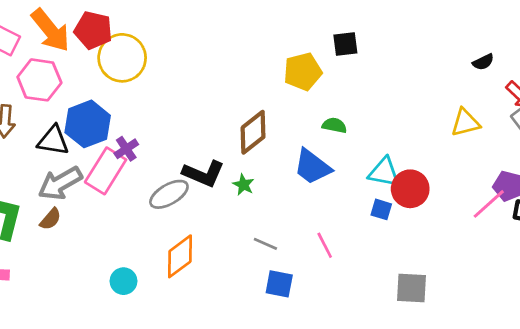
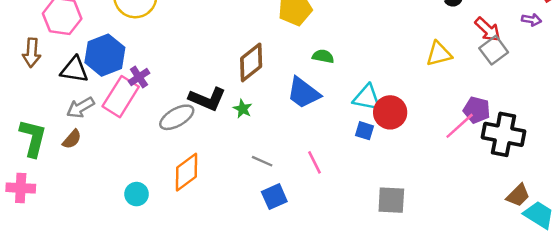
gray arrow: (60, 183) -> (80, 108), size x0.7
blue square: (279, 284) -> (274, 197), turned -35

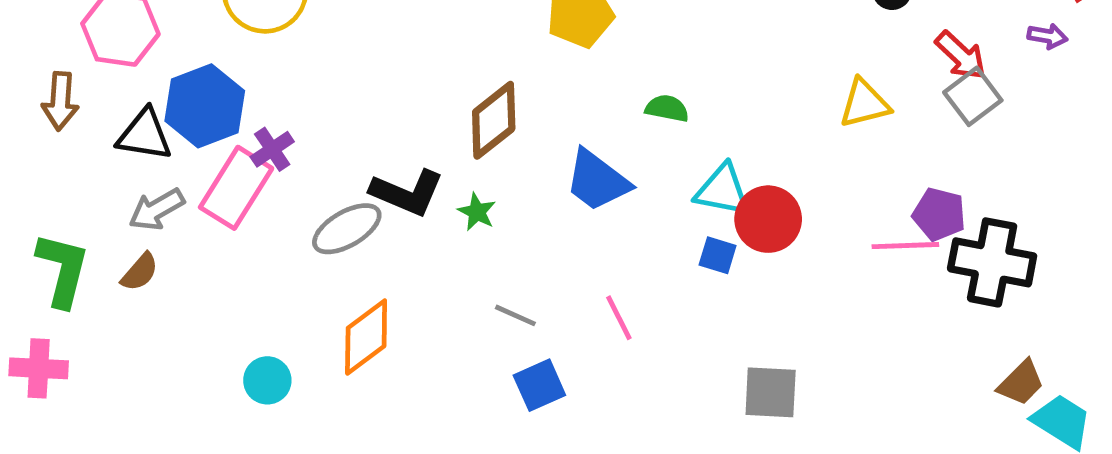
green semicircle: (323, 56) -> (667, 108), moved
pink line: (460, 126) -> (905, 246), turned 40

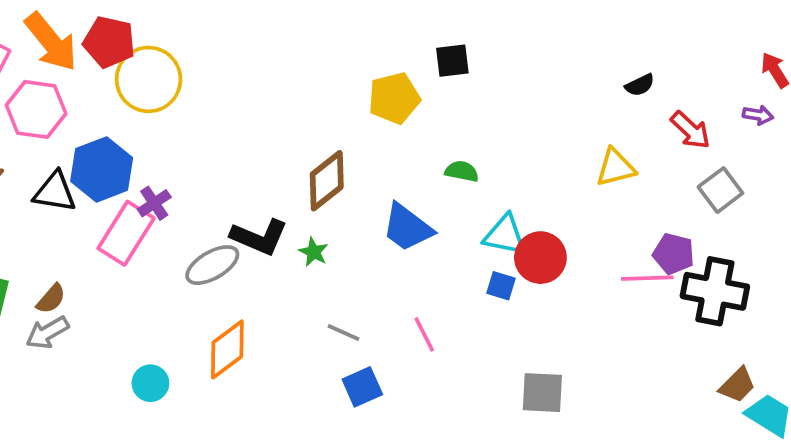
gray square: (973, 96) -> (720, 190), moved
gray arrow: (157, 209) -> (47, 333), moved

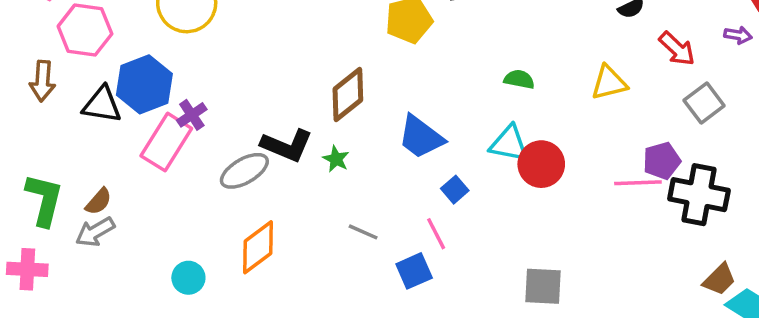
green semicircle: (462, 171) -> (519, 79), moved
purple pentagon: (674, 254) -> (662, 161), turned -30
blue square: (501, 286) -> (455, 190), moved, turned 32
blue square: (362, 387) -> (414, 271), moved

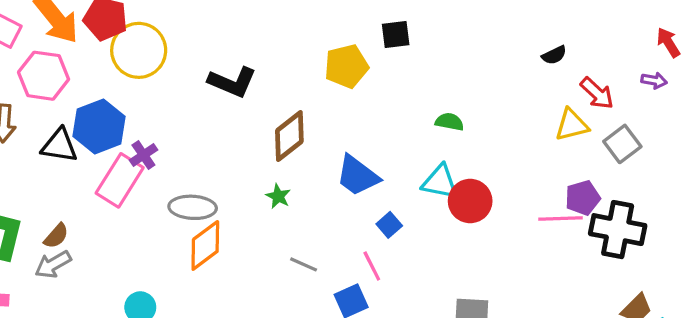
yellow triangle: (609, 83) -> (572, 125), moved
black L-shape: (287, 145) -> (232, 82), moved
gray ellipse: (244, 171) -> (193, 207), turned 33
orange diamond: (258, 247) -> (205, 245), moved

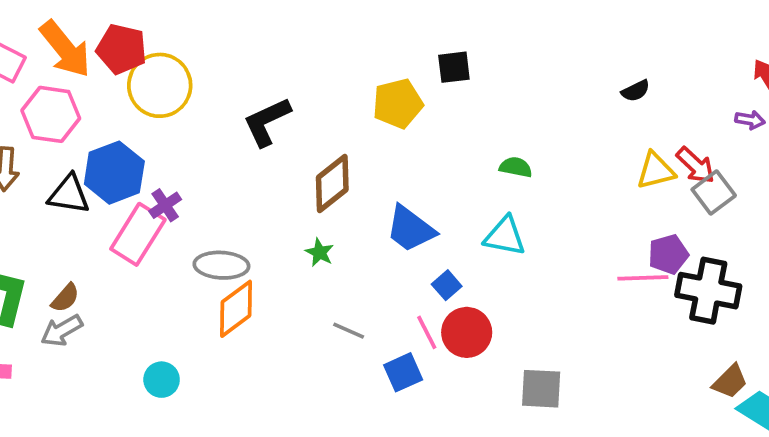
black L-shape: (232, 82) -> (267, 122), turned 132
red arrow: (597, 93) -> (696, 165), moved
red circle: (470, 201) -> (467, 332), moved

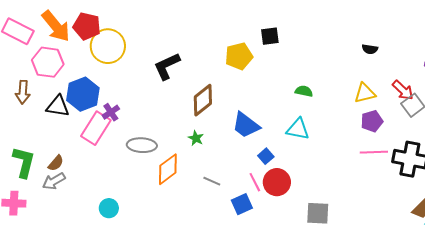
black semicircle: (636, 91) -> (370, 49), turned 35
yellow triangle: (656, 171) -> (365, 93), moved
purple pentagon: (668, 254) -> (372, 121), moved
orange diamond: (236, 309) -> (168, 169), moved

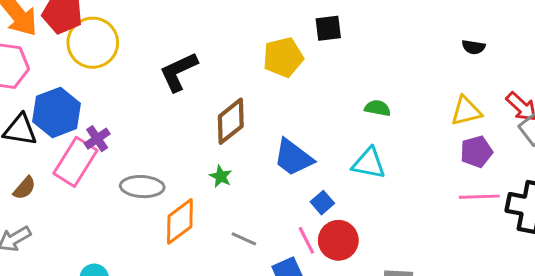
brown semicircle: (56, 163) -> (24, 188), moved

